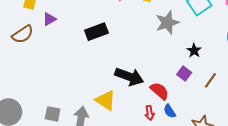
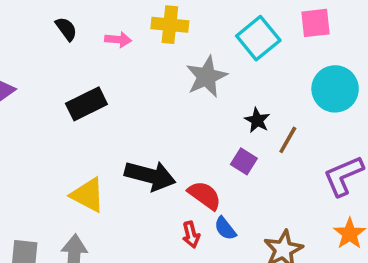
brown line: (210, 80) -> (288, 140), moved
yellow triangle: (106, 100) -> (88, 195), moved

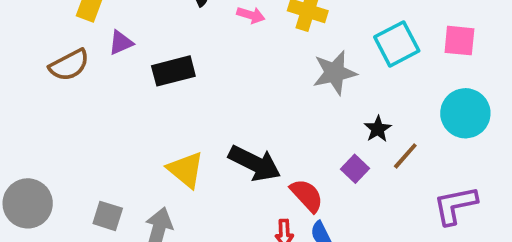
black rectangle: (86, 104) -> (173, 71), moved

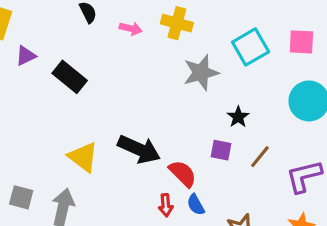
black rectangle: (173, 71) -> (70, 77), turned 56
brown line: (405, 156) -> (260, 157), moved
purple square: (355, 169) -> (221, 150), turned -30

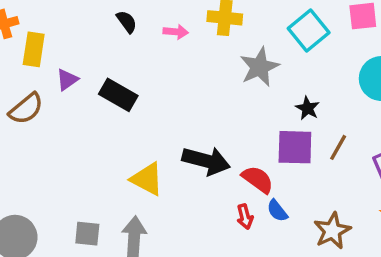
purple square: (221, 150) -> (295, 147), size x1.6

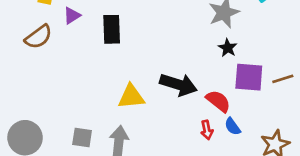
black rectangle: (118, 95) -> (112, 29), turned 56
black star: (308, 108) -> (228, 48), moved
brown line: (338, 147) -> (283, 79), turned 40
yellow triangle: (147, 179) -> (131, 97), turned -36

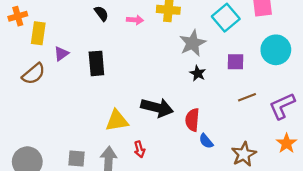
purple square: (249, 77) -> (236, 62), moved, size x0.7
red semicircle: (218, 101) -> (192, 120), turned -120
red arrow: (207, 130) -> (139, 149), moved

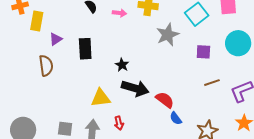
black star: (198, 73) -> (122, 65), moved
brown semicircle: (34, 74) -> (46, 66), moved, turned -60
red semicircle: (192, 120) -> (165, 100), turned 120

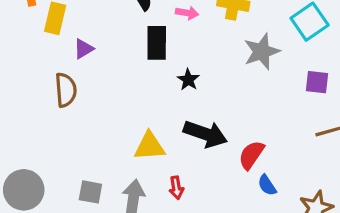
black rectangle: (85, 49) -> (157, 43), moved
black star: (122, 65) -> (188, 80), moved
red semicircle: (165, 100) -> (251, 155), turned -96

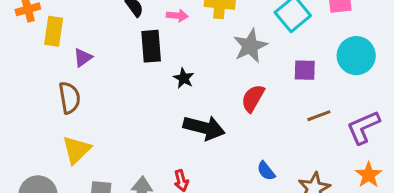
yellow triangle: (150, 146) -> (77, 150), moved, turned -36
red semicircle: (251, 155) -> (253, 98), moved

